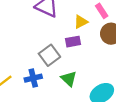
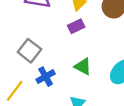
gray square: (49, 55) -> (29, 51), moved

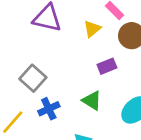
purple rectangle: (76, 26) -> (107, 66), moved

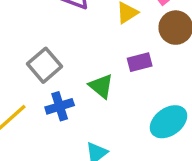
green triangle: (92, 101) -> (101, 86), moved

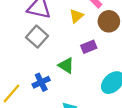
gray square: (45, 65) -> (37, 37), moved

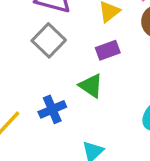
purple rectangle: (89, 47) -> (108, 50), moved

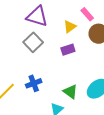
green triangle: (91, 86) -> (70, 92), moved

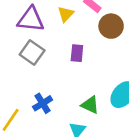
yellow triangle: (70, 27) -> (66, 14), moved
purple rectangle: (68, 50) -> (77, 53), turned -56

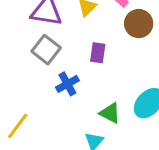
blue cross: (43, 103) -> (67, 84), moved

